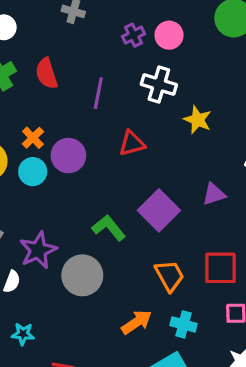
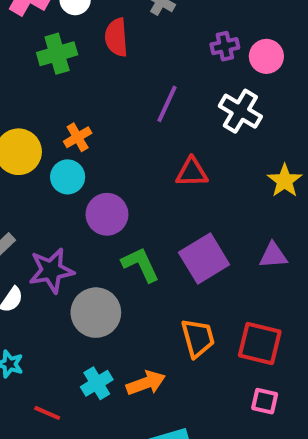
red semicircle: (47, 74) -> (116, 37), moved
yellow star: (198, 120) -> (285, 181), moved
purple circle: (68, 156) -> (107, 214), moved
cyan cross: (184, 324) -> (97, 383), moved, turned 30

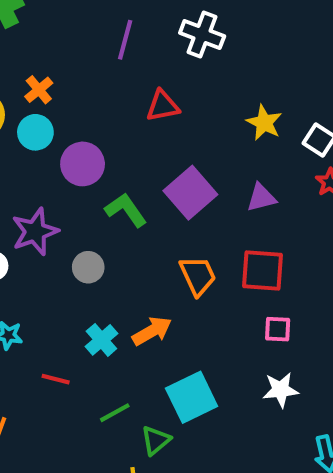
yellow star: (285, 181) -> (264, 123), moved
purple triangle: (273, 255) -> (261, 198), moved
gray circle: (96, 313) -> (88, 267), size x0.6

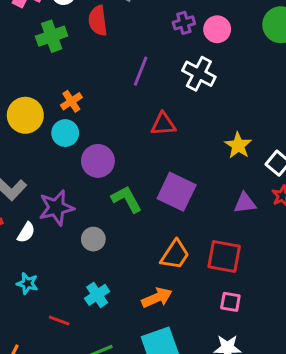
purple square: (190, 193) -> (177, 192), turned -30
purple triangle: (261, 198) -> (245, 203), moved
orange trapezoid: (198, 276) -> (175, 255), turned 52
orange arrow: (152, 331) -> (157, 298), moved

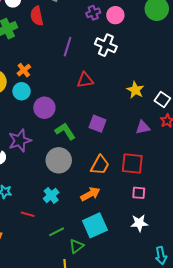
purple square: (177, 192) -> (98, 124), size x0.7
gray circle: (93, 239) -> (59, 160), moved, size x1.6

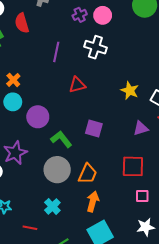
orange trapezoid: (100, 165) -> (88, 174), moved
orange arrow: (90, 194) -> (93, 202), turned -42

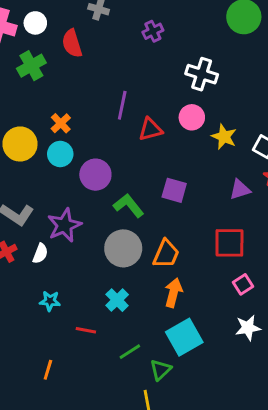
pink circle: (103, 15) -> (192, 117), moved
white cross: (95, 47) -> (202, 74), moved
purple line: (56, 52) -> (122, 105), moved
pink square: (142, 196) -> (243, 284), turned -32

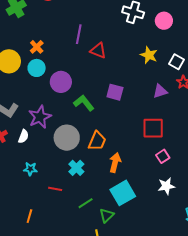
pink circle: (192, 117) -> (164, 21), moved
red triangle: (150, 129) -> (98, 51), turned 36
gray circle: (123, 248) -> (67, 138), moved
orange trapezoid: (166, 254) -> (97, 141), moved

